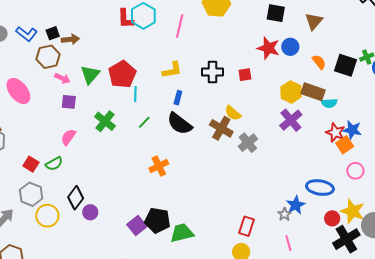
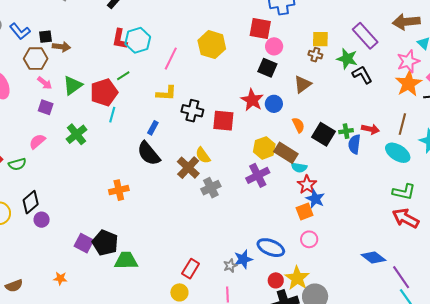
yellow L-shape: (172, 70) -> (166, 93), moved
red square: (245, 75) -> (223, 121), size x1.6
green line: (144, 122) -> (123, 76), moved
red star: (335, 133) -> (307, 185), moved
purple square: (137, 226) -> (84, 243), turned -36

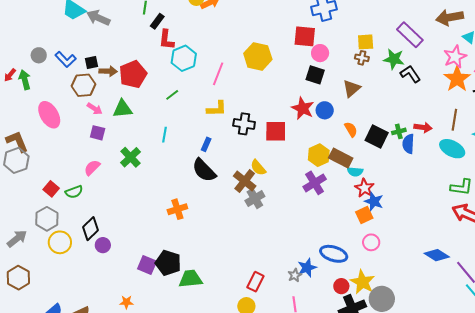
red L-shape: (120, 39) -> (166, 40), moved
green triangle: (73, 85) -> (123, 109), turned 35
red pentagon: (104, 92) -> (133, 74), moved
gray cross: (211, 188) -> (255, 198), moved

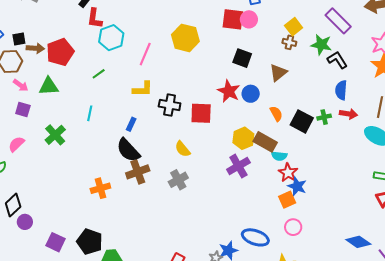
yellow square: (366, 42) -> (294, 27), turned -36
pink circle: (320, 53) -> (249, 19), moved
blue semicircle: (408, 144) -> (341, 90), moved
brown cross: (245, 181) -> (138, 172), moved, turned 30
purple square: (147, 265) -> (55, 242), moved

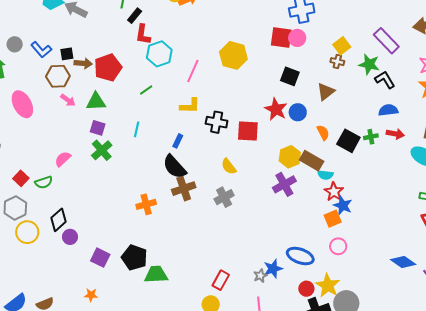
blue semicircle: (341, 90) -> (388, 110), turned 78
purple square: (23, 109) -> (98, 128), moved

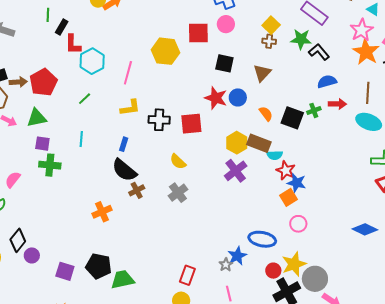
red square: (281, 38) -> (198, 33), moved
green cross: (102, 150) -> (50, 165), turned -35
brown cross: (184, 189) -> (137, 190), size x0.7
yellow star: (328, 286) -> (294, 264), turned 30

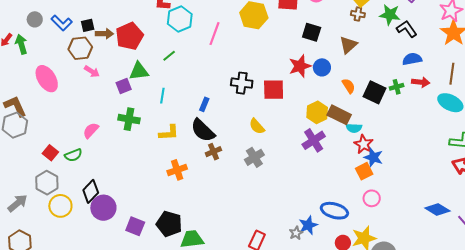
red star: (216, 98) -> (300, 66), turned 30
yellow L-shape: (130, 108) -> (169, 133), moved
green triangle: (37, 118) -> (139, 71), moved
purple square: (42, 144) -> (124, 86), moved, turned -35
purple circle: (32, 255) -> (103, 208), size x1.6

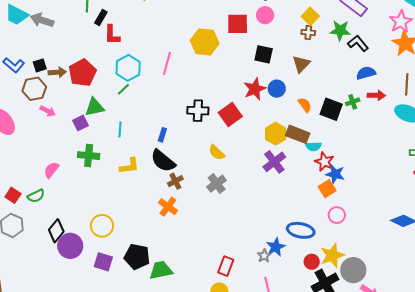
cyan hexagon: (180, 19) -> (128, 68), moved
red square: (274, 90) -> (230, 115), turned -30
orange cross: (177, 170) -> (168, 207), moved, turned -30
yellow circle: (60, 206) -> (102, 226), moved

